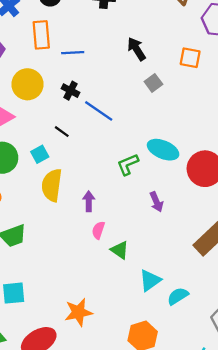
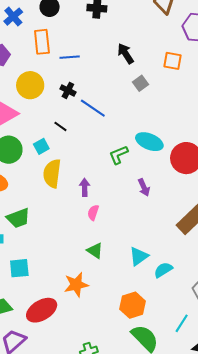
green triangle: (120, 250) -> (95, 251), moved

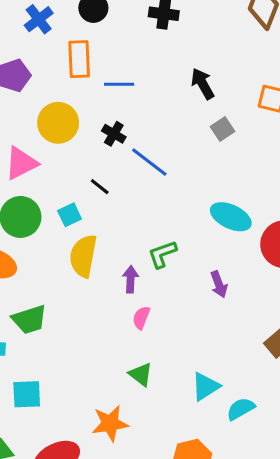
green L-shape: (119, 155) -> (162, 254), moved

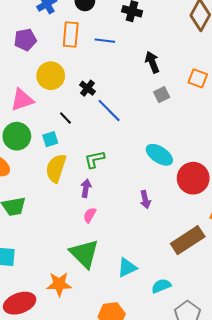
blue line: (119, 84) -> (105, 41), moved
black line: (100, 187) -> (65, 118), moved
green L-shape: (162, 254) -> (95, 159), moved
green triangle: (141, 374) -> (84, 254), size x1.8
cyan semicircle: (241, 409) -> (161, 286), moved

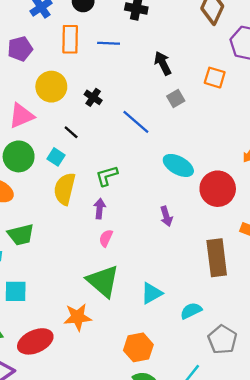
blue line: (109, 110) -> (136, 122), moved
cyan square: (50, 139) -> (56, 157), turned -35
brown rectangle: (188, 240) -> (217, 258), turned -60

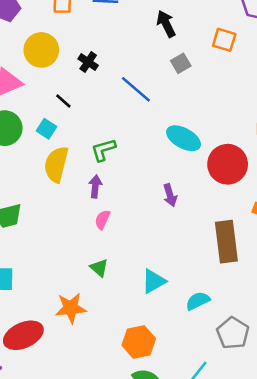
green triangle: (103, 281) -> (99, 268), size x0.5

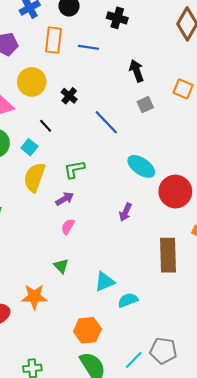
purple arrow: (95, 186) -> (65, 199), turned 48
purple arrow: (170, 195) -> (125, 212), turned 36
cyan semicircle: (198, 301) -> (128, 300), moved
gray pentagon: (233, 333) -> (163, 351), moved, turned -30

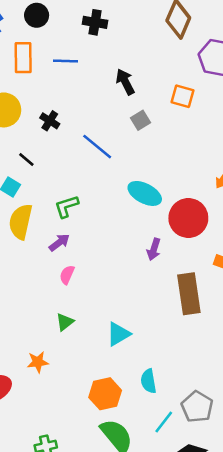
purple arrow: (125, 212) -> (154, 249), moved
green triangle: (61, 266) -> (65, 322), turned 42
orange star: (34, 297) -> (38, 362), size x0.7
cyan semicircle: (128, 300) -> (148, 381), moved, turned -72
gray pentagon: (163, 351) -> (197, 407), turned 30

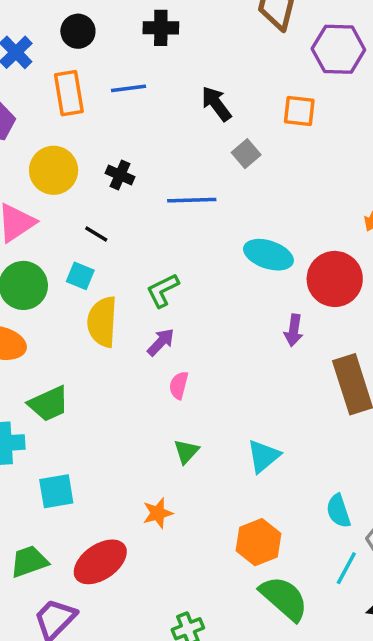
blue line: (97, 147) -> (192, 200), turned -32
cyan semicircle: (148, 381) -> (338, 511), moved

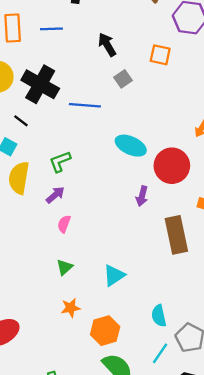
black cross: (120, 175) -> (40, 84), size x2.0
orange star: (158, 513) -> (71, 308), moved

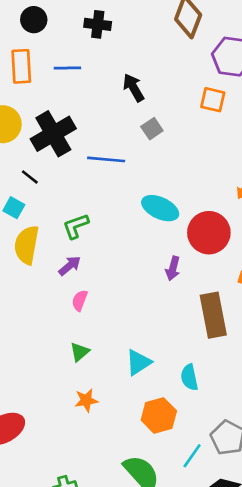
orange square: (160, 55) -> (213, 100), moved
black cross: (40, 84) -> (53, 134), turned 30
cyan semicircle: (159, 316) -> (189, 377), moved
orange hexagon: (105, 331) -> (159, 415), moved

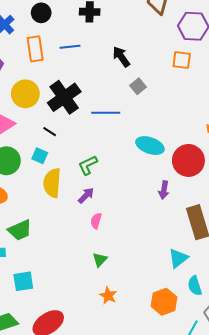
cyan triangle: (138, 362) -> (178, 258), moved
cyan semicircle: (189, 377) -> (195, 286), moved
orange star: (86, 400) -> (108, 296), turned -30

